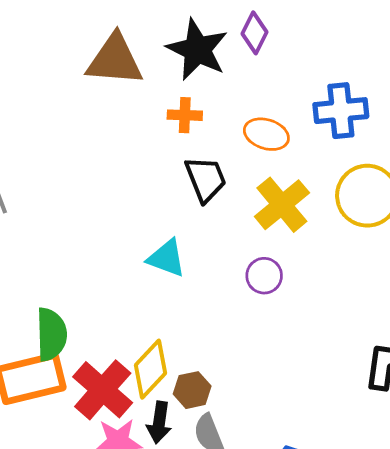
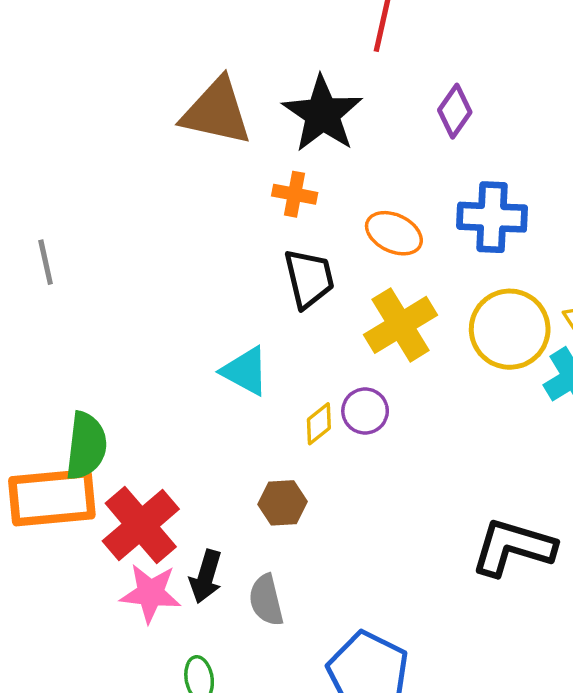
purple diamond: (254, 33) -> (455, 111), moved
yellow diamond: (150, 369) -> (319, 424), moved, size x0.6
brown hexagon: (192, 390) -> (283, 503), moved

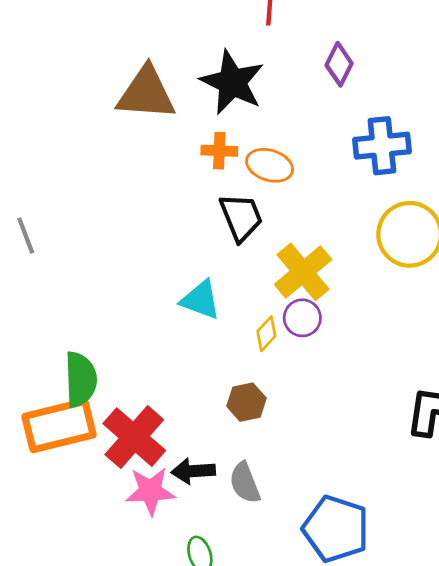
orange ellipse: (394, 233) -> (270, 165), moved
yellow cross: (401, 325) -> (303, 272), moved
black arrow: (206, 577) -> (193, 471), turned 78

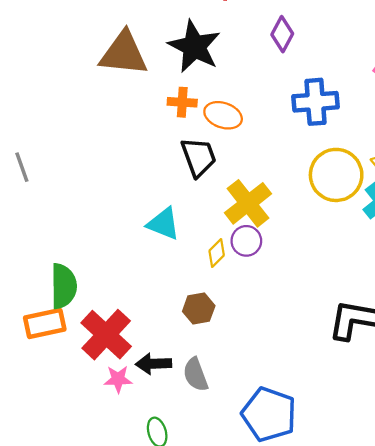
orange rectangle: (59, 426) -> (45, 323), size x0.7
pink star: (150, 491) -> (118, 379), size x0.7

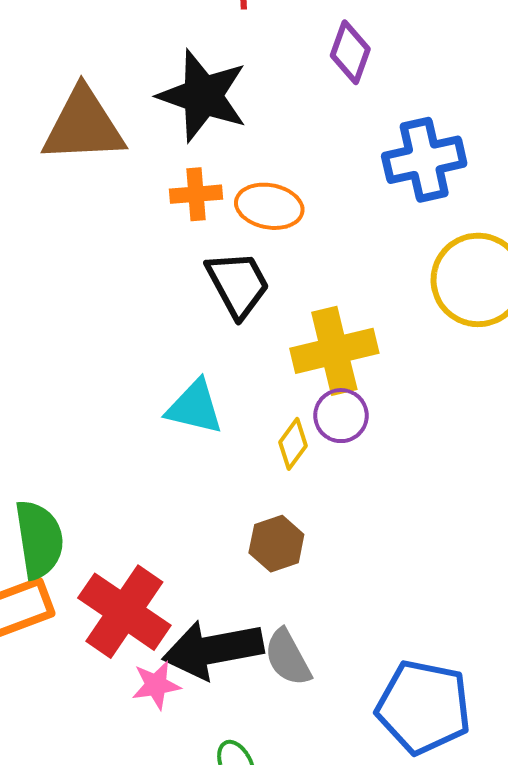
yellow cross: (248, 203) -> (334, 351), turned 33
black arrow: (154, 364) -> (213, 650), size x1.6

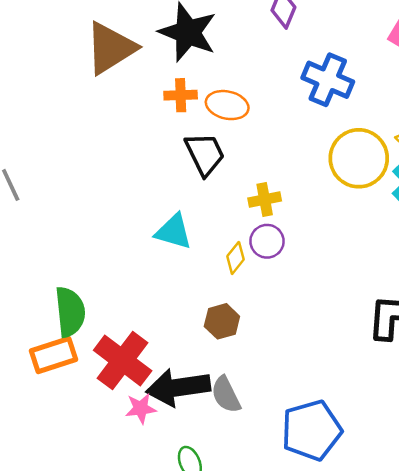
brown triangle: (83, 126) -> (110, 48), turned -32
blue cross: (424, 160) -> (328, 80), turned 33
yellow cross: (334, 351) -> (265, 200), size x0.6
blue pentagon: (424, 707) -> (311, 430), turned -30

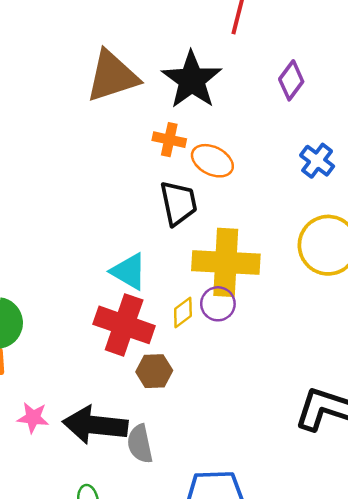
blue cross: (328, 80) -> (317, 161), size x0.7
yellow cross: (265, 200) -> (226, 262), size x2.0
red cross: (123, 361) -> (124, 325), moved, turned -32
pink star: (141, 408) -> (33, 418), moved

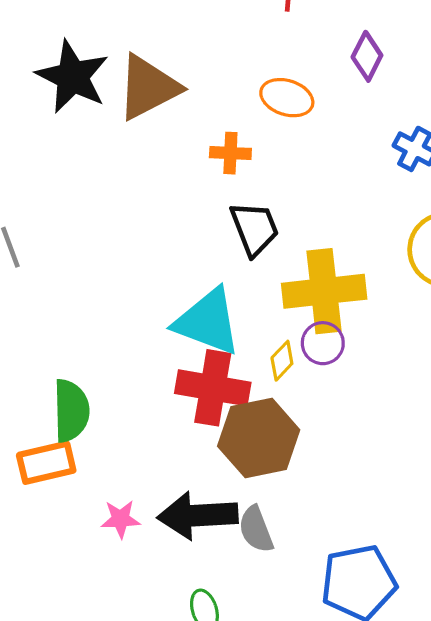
black star: (192, 80) -> (72, 77), moved
orange ellipse: (212, 161) -> (287, 98), moved
cyan triangle: (129, 271) -> (208, 322), size x1.5
brown hexagon: (154, 371) -> (259, 438), size x1.8

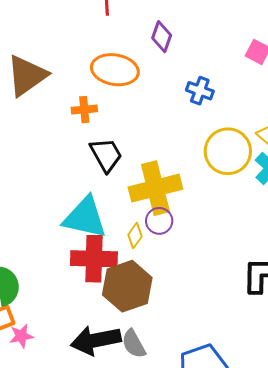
orange ellipse: (287, 98) -> (115, 70), size x1.4
pink star: (120, 519) -> (21, 336), moved

